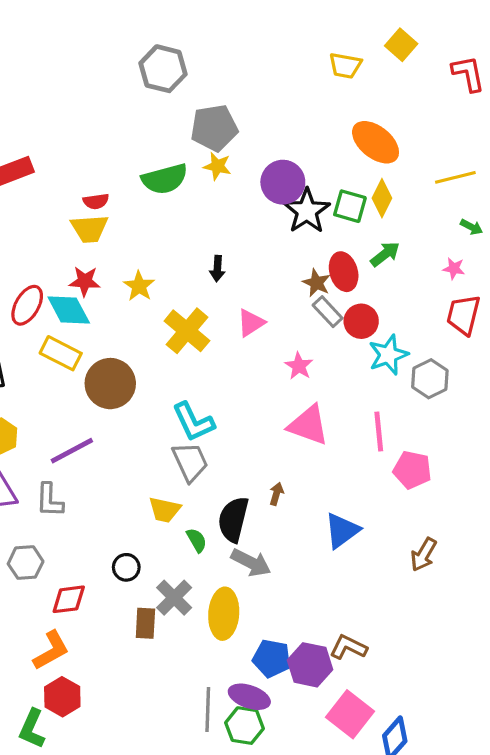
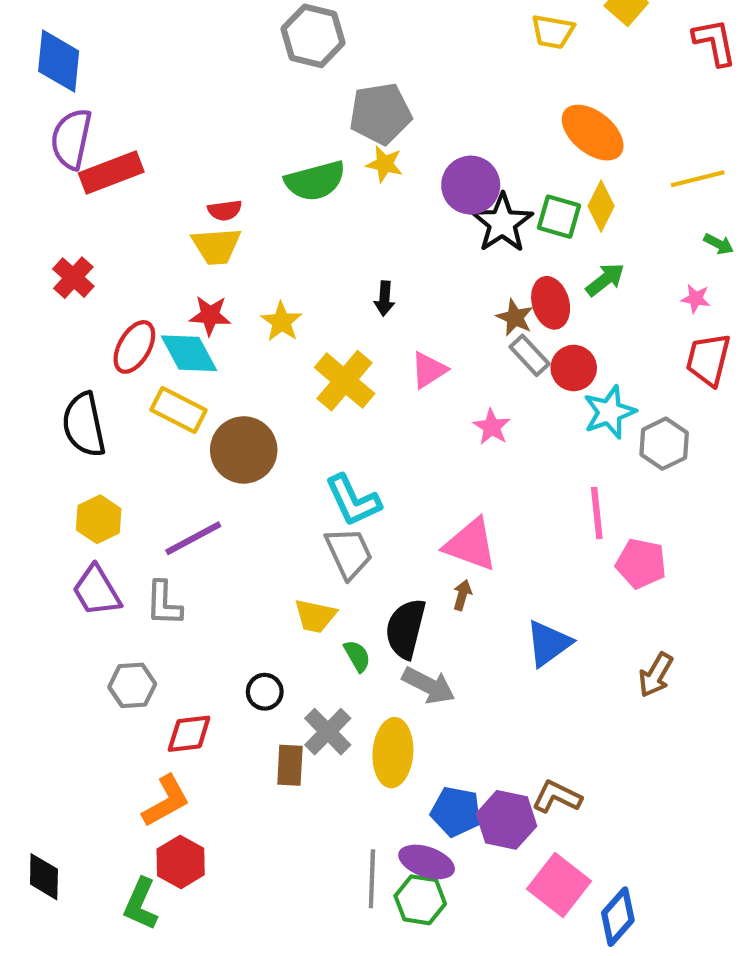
pink triangle: (308, 425) -> (471, 545), moved

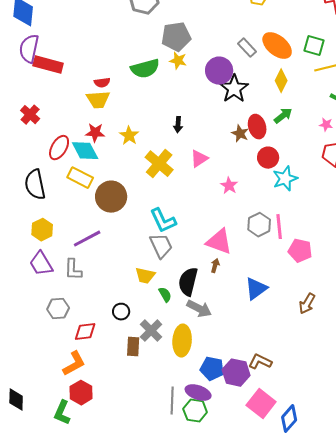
red rectangle: (111, 172) -> (48, 65), turned 36
green square: (559, 217) -> (314, 46), moved
gray rectangle: (530, 355) -> (247, 48), moved
gray hexagon: (664, 444) -> (259, 225), moved

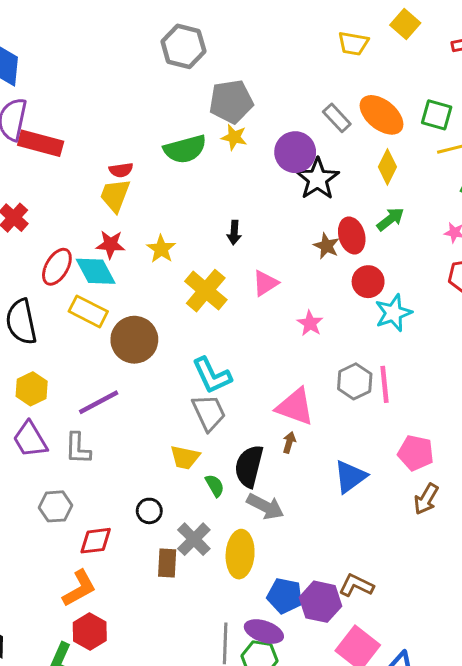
yellow trapezoid: (98, 100) -> (115, 195), turned 115
pink pentagon: (300, 251) -> (416, 453), moved

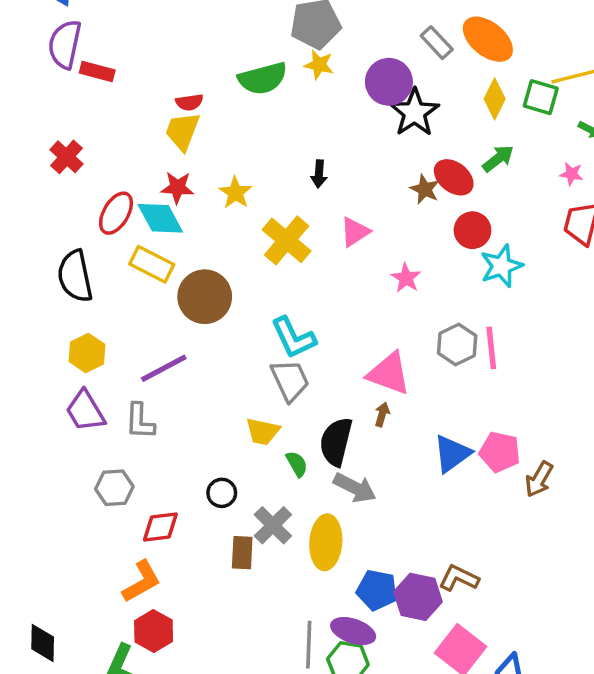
green square: (437, 115) -> (541, 97), moved
red rectangle: (41, 143) -> (97, 72), size x0.7
red ellipse: (352, 235) -> (454, 177), turned -36
pink pentagon: (416, 453) -> (500, 452), moved

